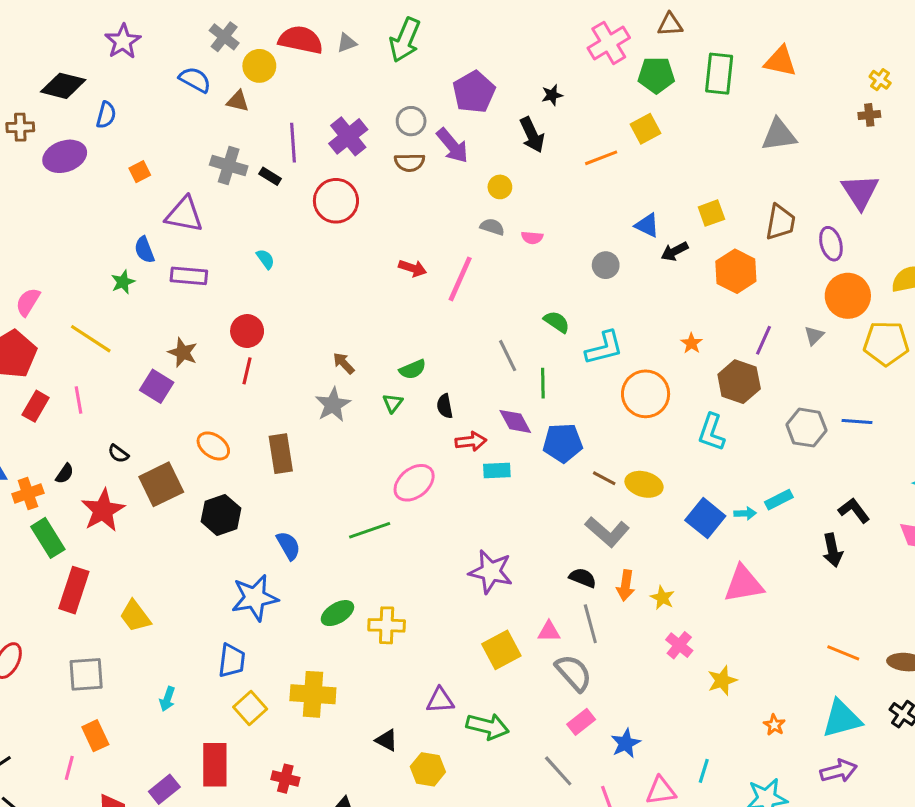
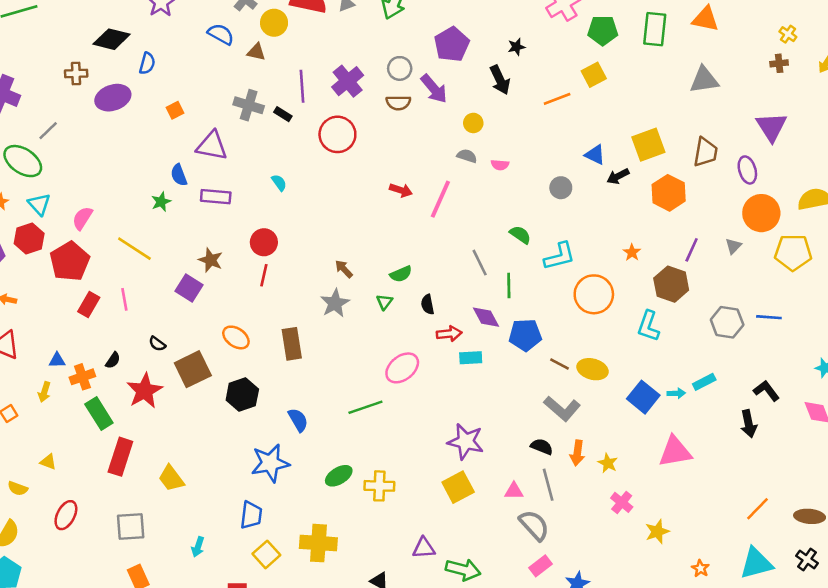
yellow square: (711, 213) -> (648, 145), size x1.5
yellow square: (501, 650) -> (458, 487), moved
orange line: (843, 653) -> (758, 509), turned -68

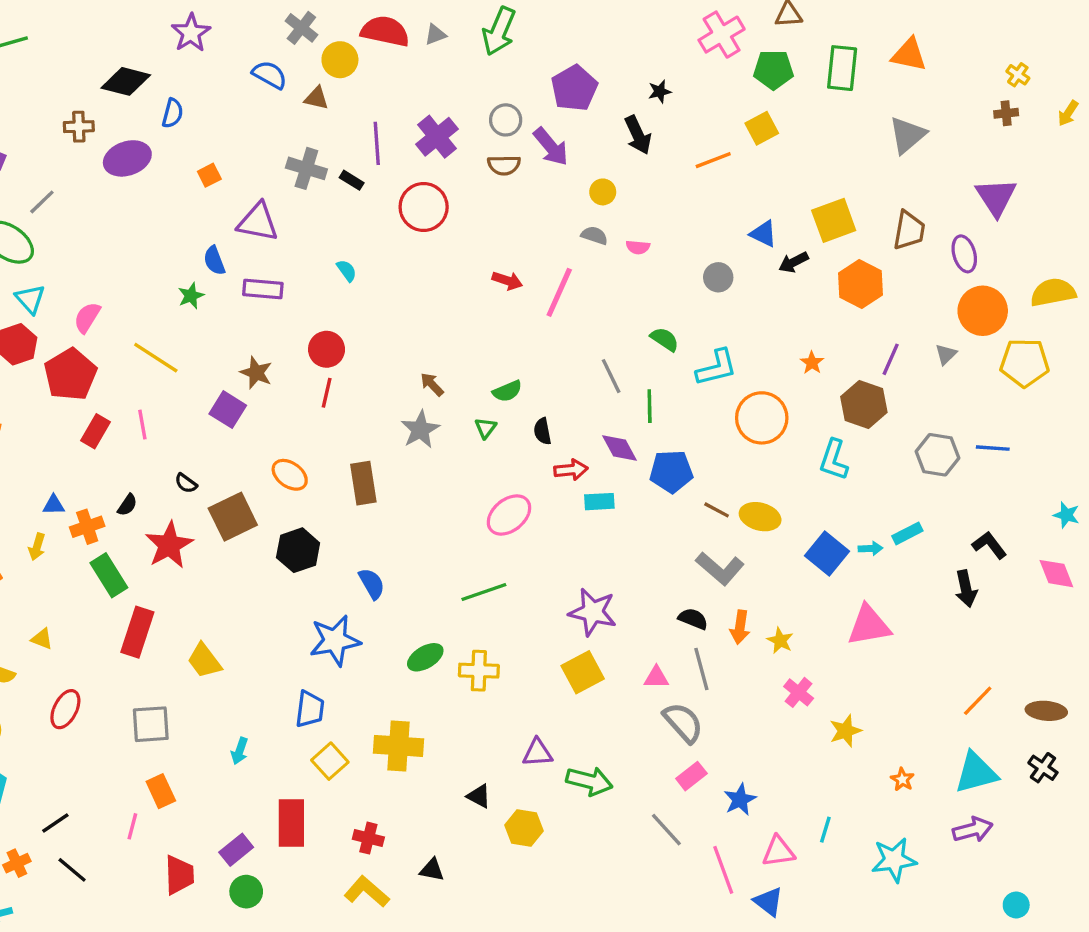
gray triangle: (704, 80) -> (907, 135), turned -32
green line: (365, 407) -> (484, 592), moved

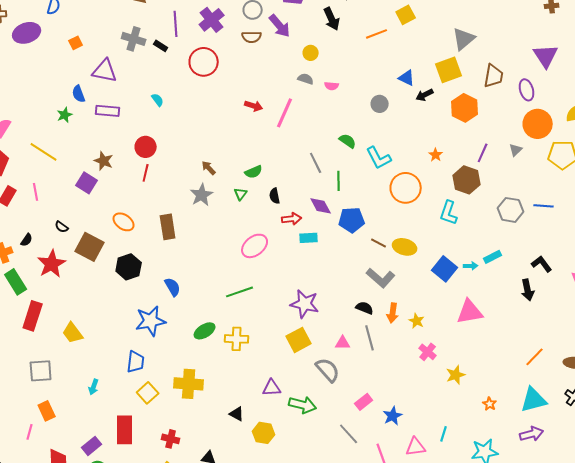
gray triangle: (907, 135) -> (464, 39), moved
cyan L-shape: (717, 368) -> (379, 158), turned 76
brown square: (233, 517) -> (90, 247), turned -36
gray semicircle: (683, 723) -> (328, 370), moved

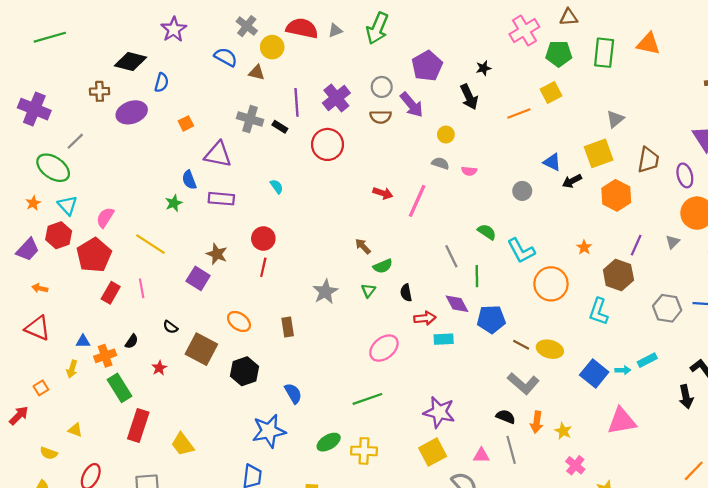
gray triangle: (464, 39) -> (615, 119), size x0.7
brown arrow: (209, 168) -> (363, 246), moved
brown rectangle: (168, 227) -> (288, 327), size x0.7
red star: (52, 264) -> (159, 368), size x0.5

